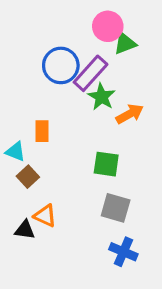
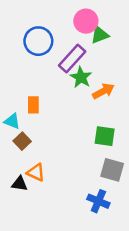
blue circle: (61, 65) -> (38, 41), moved
green square: (106, 164) -> (105, 136), moved
gray square: (116, 208) -> (112, 170), moved

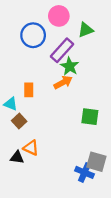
pink circle: (86, 21) -> (59, 16), moved
orange arrow: (103, 91) -> (63, 82), moved
gray square: (112, 170) -> (96, 162), moved

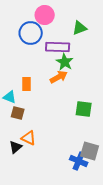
pink circle: (59, 16) -> (45, 15), moved
purple rectangle: (62, 50) -> (58, 47), turned 50
brown square: (19, 121) -> (18, 113), turned -32
black triangle: (17, 157) -> (16, 147), turned -48

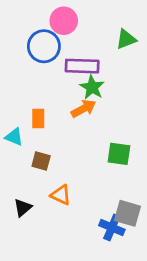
green triangle: (80, 28) -> (126, 39), moved
brown square: (18, 113) -> (41, 161), moved
orange triangle: (29, 138) -> (61, 195), moved

